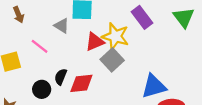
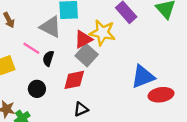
gray triangle: (62, 26) -> (51, 27), size x1.5
gray square: (112, 60) -> (87, 55), moved
black semicircle: (61, 77) -> (48, 58), moved

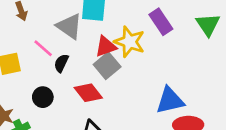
red diamond: (74, 80) -> (88, 93), turned 55

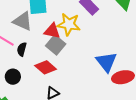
red triangle: (106, 46) -> (52, 31), turned 42
blue triangle: (170, 100) -> (106, 62), turned -45

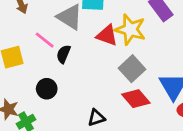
gray square: (56, 45) -> (132, 69), moved
red diamond: (46, 67) -> (136, 99), moved

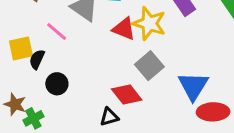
black semicircle: (63, 54) -> (37, 59), moved
red diamond: (136, 99) -> (127, 95), moved

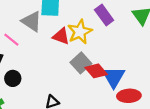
yellow star: (149, 23) -> (80, 32), turned 30
red diamond: (127, 95) -> (96, 71), moved

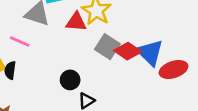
black circle: (13, 78) -> (70, 80), moved

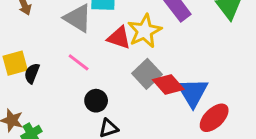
pink line: (20, 41) -> (79, 62), moved
red ellipse: (174, 69) -> (214, 118), turned -40

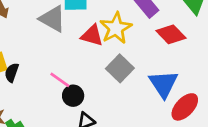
pink line: (79, 62) -> (60, 80), moved
red diamond: (168, 84) -> (171, 34), moved

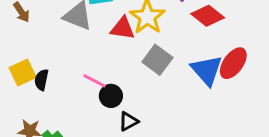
red ellipse: (185, 107) -> (233, 63), moved

